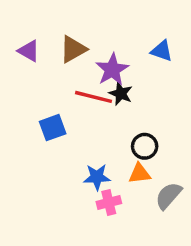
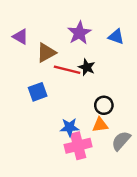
brown triangle: (73, 49) -> (46, 53), moved
purple star: (112, 70) -> (79, 33), moved
pink cross: (109, 202) -> (78, 146), size x1.5

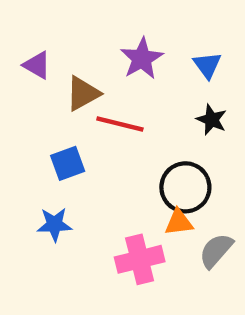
blue triangle: (116, 37) -> (207, 65), turned 35
black star: (87, 67) -> (212, 120), moved
black circle: (104, 105) -> (185, 187), size x1.5
blue star: (70, 127) -> (54, 224), moved

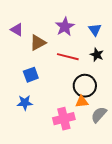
red line: (120, 124) -> (68, 57), moved

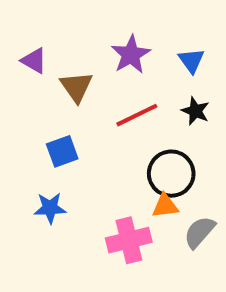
brown triangle: (38, 43) -> (76, 87), turned -36
red line: (68, 57) -> (137, 115), turned -40

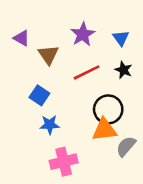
blue square: (62, 151) -> (39, 95), turned -36
orange triangle: (165, 206) -> (104, 130), size x1.5
blue star: (50, 208) -> (50, 125), moved
pink cross: (129, 240) -> (64, 162), moved

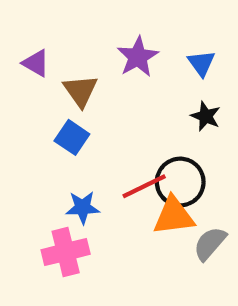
red line: (87, 72) -> (144, 186), moved
blue square: (39, 95) -> (72, 137), moved
pink cross: (64, 162) -> (66, 252), moved

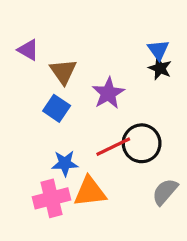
purple star: (138, 57) -> (108, 93), moved
black star: (206, 116) -> (160, 68), moved
orange triangle: (174, 216) -> (90, 192), moved

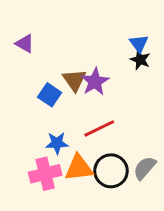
brown triangle: (63, 72) -> (74, 80), moved
black circle: (142, 143) -> (111, 171), moved

